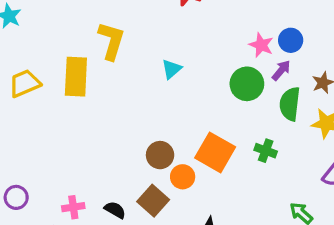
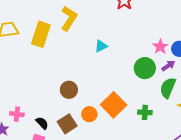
green cross: (266, 151) -> (145, 112), turned -32
brown circle: (160, 155) -> (69, 90), moved

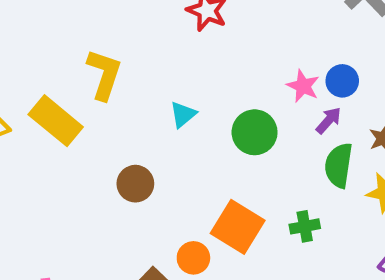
yellow rectangle: (41, 34) -> (56, 121), turned -55
green circle: (145, 68) -> (255, 132), moved
brown circle: (69, 90) -> (135, 184), moved

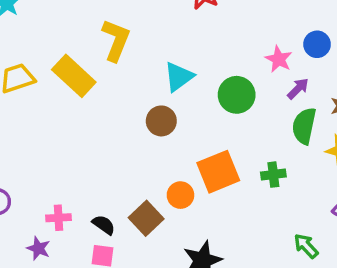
blue circle: (342, 81) -> (317, 44), moved
cyan triangle: (183, 114) -> (179, 77), size x1.4
brown circle: (135, 184) -> (161, 121), moved
orange square: (238, 227) -> (218, 172), turned 33

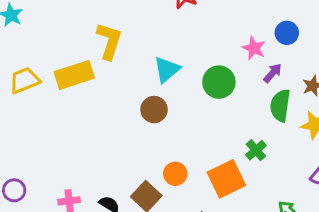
yellow rectangle: (74, 76) -> (74, 75), turned -57
orange square: (218, 172) -> (226, 179), moved
green cross: (273, 175) -> (256, 150), turned -30

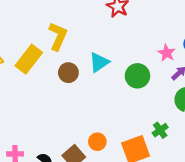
yellow rectangle: (74, 75) -> (29, 59), turned -40
brown circle: (154, 110) -> (68, 73), moved

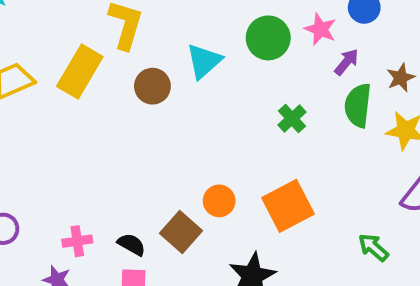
green circle: (137, 76) -> (268, 38), moved
green cross: (160, 130) -> (292, 119), moved

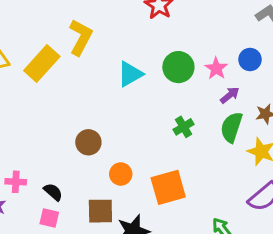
brown circle: (152, 86) -> (88, 142), moved
brown square: (181, 232) -> (100, 211), moved, turned 36

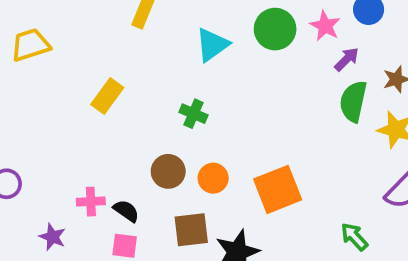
yellow rectangle: (42, 63) -> (107, 96), moved, size x0.7
green cross: (184, 127) -> (193, 114), moved, turned -30
brown circle: (88, 142) -> (168, 171), moved
pink cross: (16, 182) -> (91, 202), moved

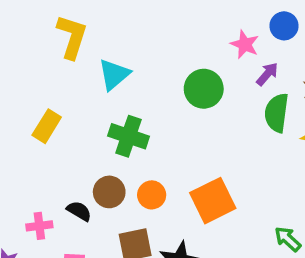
green circle: (275, 29) -> (204, 89), moved
cyan triangle: (212, 45) -> (114, 74), moved
green cross: (193, 114) -> (128, 136), size x1.5
black semicircle: (126, 211) -> (79, 211), moved

